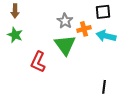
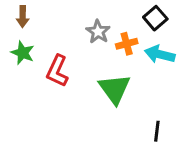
black square: (103, 12) -> (155, 18), turned -35
green triangle: (65, 45) -> (115, 89), moved
red L-shape: (38, 62) -> (57, 71), moved

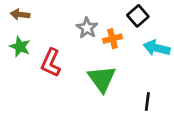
brown arrow: (23, 17) -> (20, 14), turned 96
cyan arrow: (160, 54) -> (157, 48), moved
black line: (157, 131) -> (147, 102), moved

